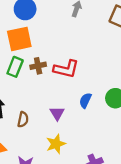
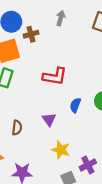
brown cross: (38, 66) -> (31, 34), moved
yellow star: (56, 144) -> (61, 150), moved, turned -30

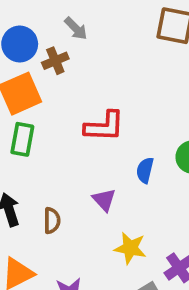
gray arrow: (61, 18) -> (76, 28), moved, turned 128

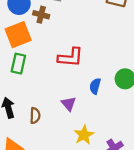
brown cross: (55, 61) -> (41, 15), turned 35
yellow star: (130, 248) -> (84, 135), turned 30

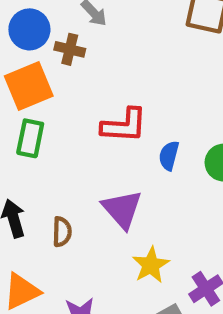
blue semicircle: (95, 86) -> (169, 156), moved
purple triangle: (69, 104) -> (122, 209), size x1.5

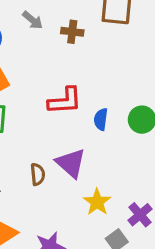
brown cross: (70, 49) -> (72, 32), moved
brown semicircle: (62, 232) -> (38, 174), moved

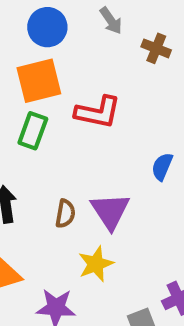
red L-shape: (65, 101) -> (98, 112), moved
yellow star: (97, 202) -> (96, 264), moved

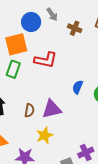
blue circle: (47, 27) -> (31, 22), moved
purple triangle: (110, 211) -> (52, 109), turned 50

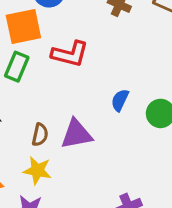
yellow star: (45, 135) -> (37, 170), moved, turned 30

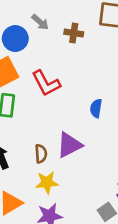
red L-shape: (70, 54) -> (46, 83), turned 64

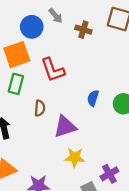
brown semicircle: (41, 154) -> (40, 108), moved
yellow star: (47, 183) -> (75, 157), moved

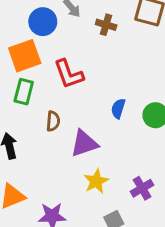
yellow star: (75, 157) -> (96, 181), turned -30
purple cross: (109, 174) -> (142, 188), moved

